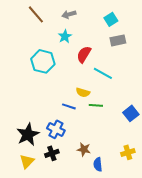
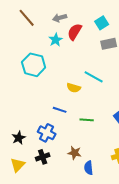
red semicircle: (84, 54) -> (75, 32), moved
yellow semicircle: (83, 92) -> (74, 88), moved
green line: (96, 105) -> (87, 120), moved
black star: (28, 134) -> (19, 138), size x0.6

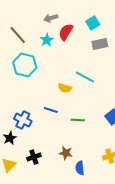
brown line: (27, 18) -> (18, 35), moved
blue cross: (47, 133) -> (23, 120), moved

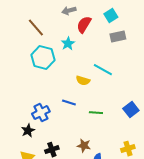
cyan star: (47, 40) -> (68, 44), moved
blue cross: (23, 120) -> (41, 113), turned 36

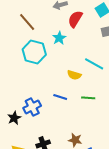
green line: (96, 113) -> (88, 98), moved
black star: (28, 131) -> (14, 118), moved

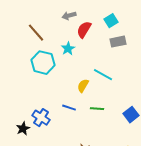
yellow semicircle: (74, 75) -> (83, 86), turned 104
blue cross: (32, 107) -> (41, 118), turned -30

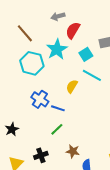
cyan square: (111, 21) -> (86, 54), moved
cyan star: (68, 49) -> (57, 49), size x1.5
green line: (97, 109) -> (57, 129), moved, turned -48
blue cross: (41, 118) -> (40, 99), moved

